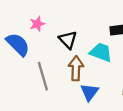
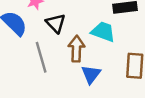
black triangle: (68, 40) -> (56, 23), moved

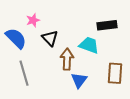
gray line: (41, 57) -> (24, 73), moved

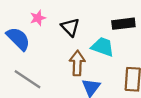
black triangle: (50, 38) -> (70, 27), moved
gray line: (24, 73) -> (27, 79), turned -40

